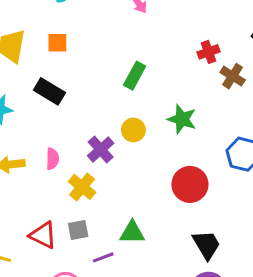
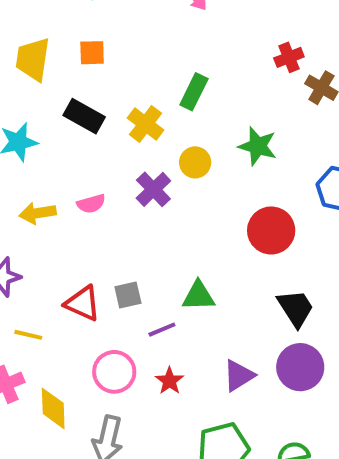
pink semicircle: (52, 159) -> (91, 204), turned 75
yellow cross: (82, 187) -> (146, 124), moved

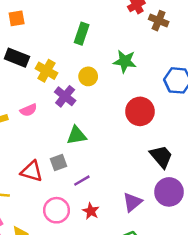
yellow cross: (146, 124) -> (46, 71), moved
green triangle: (198, 296) -> (77, 135), moved

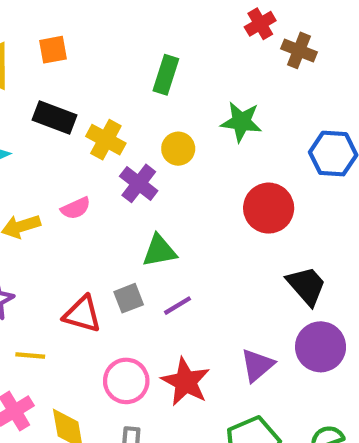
purple line: (82, 181) -> (178, 306), moved
red star: (91, 211) -> (186, 382), size x1.6

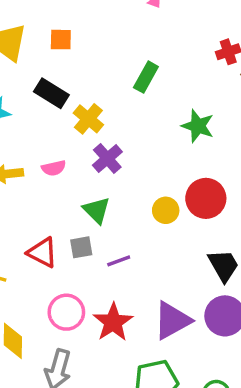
yellow circle: (178, 149) -> (166, 210), moved
green triangle: (159, 251) -> (96, 210), moved, turned 44
purple triangle: (257, 365) -> (172, 320), size x1.4

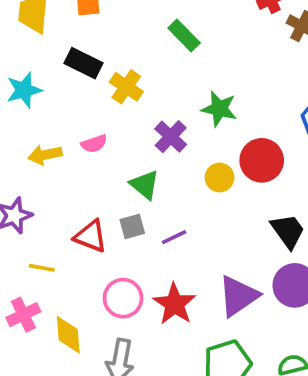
green rectangle: (146, 77) -> (184, 36), turned -68
green star: (198, 126) -> (219, 109), moved
purple cross: (107, 158) -> (171, 137), moved

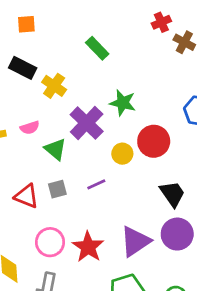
purple cross: (171, 137) -> (87, 123), size x1.4
green triangle: (145, 185) -> (55, 149), moved
purple line: (174, 237) -> (96, 184), moved

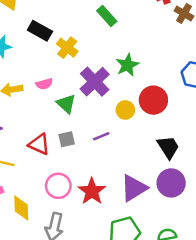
green star: (123, 103) -> (127, 65), turned 30

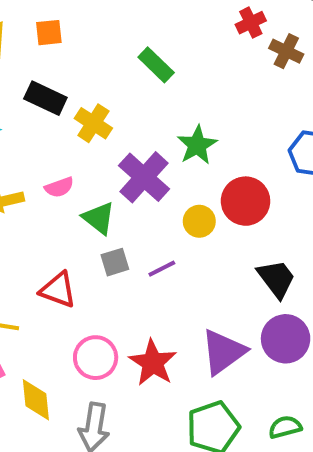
gray square: (67, 139) -> (115, 262), moved

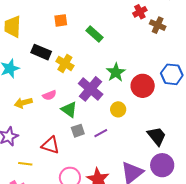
orange square: (49, 33) -> (61, 20), moved
red circle: (246, 201) -> (143, 86), moved

